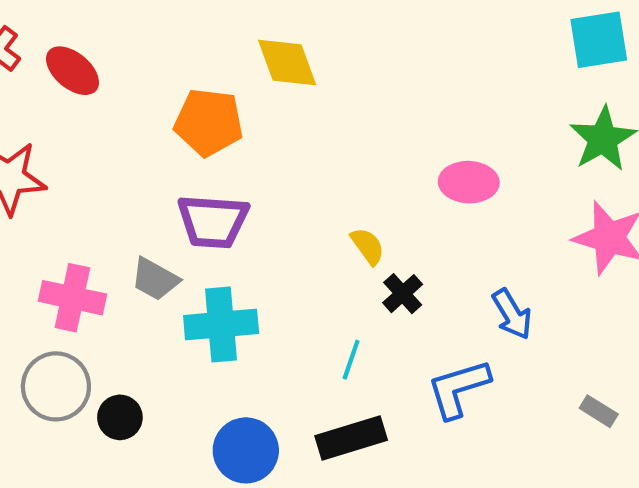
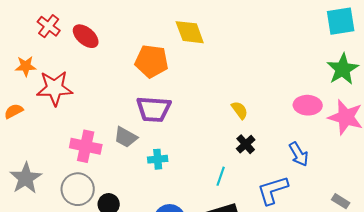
pink ellipse: (469, 182) -> (308, 105), moved
yellow semicircle: (368, 246) -> (240, 110), moved
cyan cross: (221, 325) -> (158, 159), size x0.6

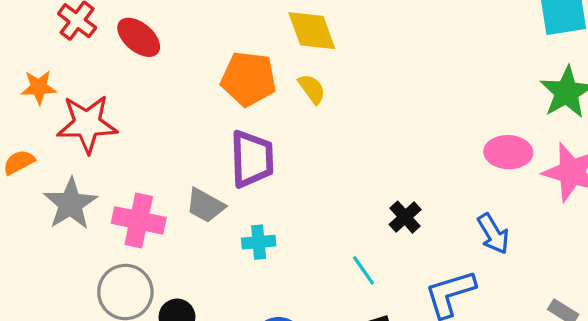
purple trapezoid: (154, 109) -> (252, 159), turned -96
yellow semicircle: (240, 110) -> (312, 89), moved
cyan line: (221, 176) -> (363, 270), turned -54
gray star: (26, 178) -> (70, 204), moved

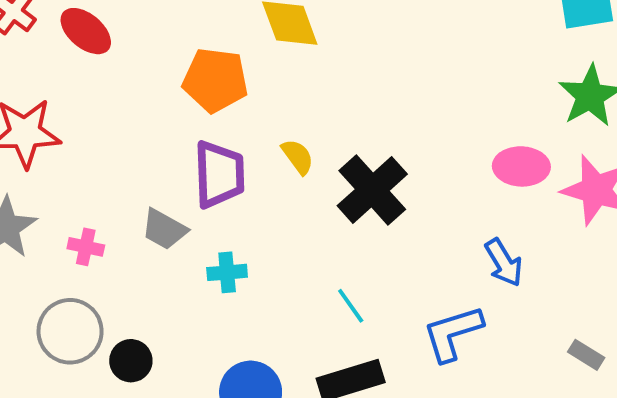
yellow semicircle: (312, 89) -> (298, 157), moved
black cross: (405, 217) -> (372, 190), moved, size x1.8
pink cross: (139, 220) -> (86, 247), size x0.6

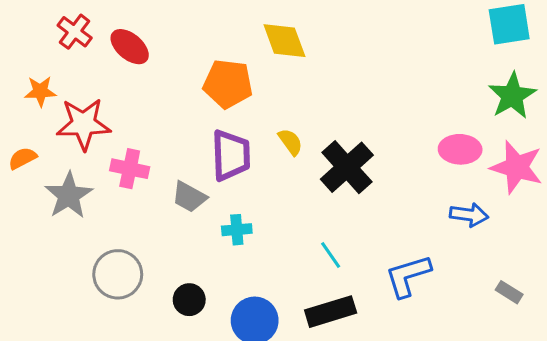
pink cross: (86, 247) -> (130, 169), moved, size x1.4
blue arrow: (504, 263) -> (469, 215), moved, turned -51
black circle: (131, 361) -> (189, 300), moved

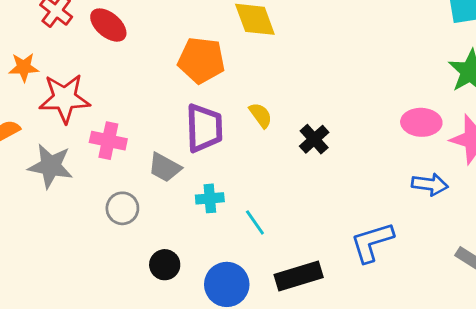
black cross: (347, 167) -> (314, 139), size x0.6
gray star: (69, 195) -> (50, 166), turned -30
cyan line: (331, 255) -> (255, 222), moved
gray circle: (118, 274) -> (122, 208), moved, size x0.7

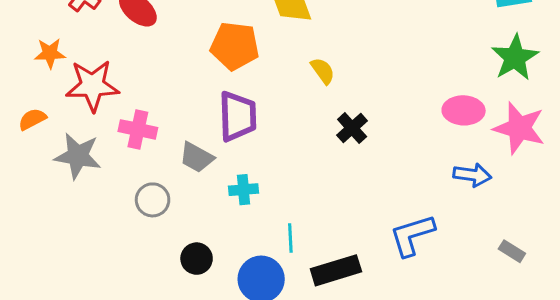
yellow semicircle: (261, 115) -> (323, 71), moved
cyan line: (255, 222) -> (290, 238), moved, turned 32

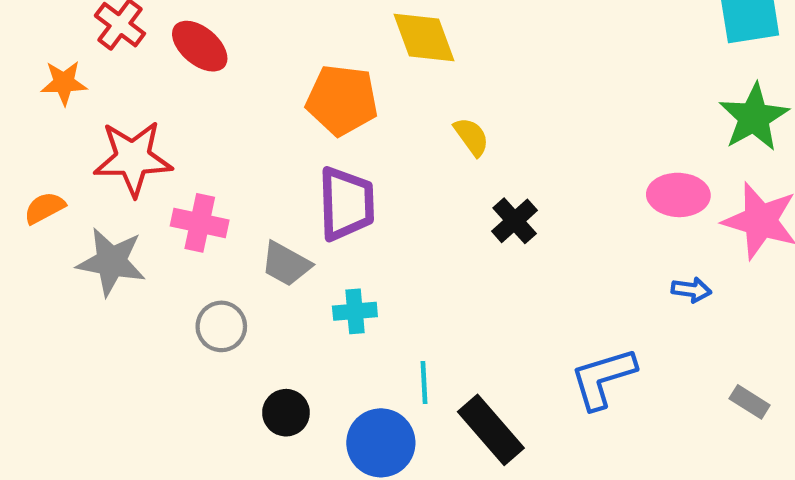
orange star: (50, 53) -> (64, 83), moved
blue arrow: (472, 175) -> (691, 290), size x0.7
black rectangle: (336, 270) -> (491, 430), turned 66

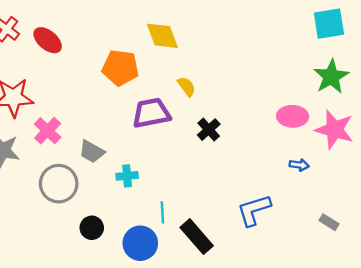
purple trapezoid: (346, 204) -> (151, 113), moved, turned -99
pink cross: (200, 223) -> (48, 131), turned 32
gray circle: (221, 326) -> (59, 184), size x1.5

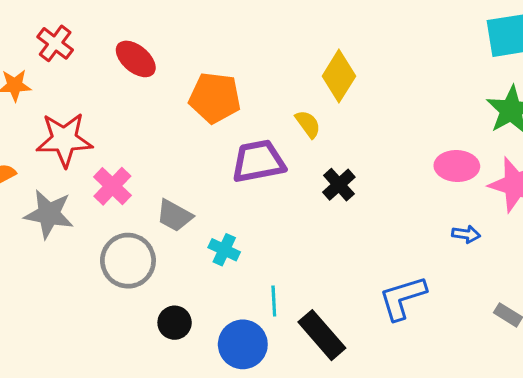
yellow diamond: (162, 36) -> (339, 76), moved, turned 52
red ellipse: (48, 40) -> (136, 59), moved
cyan cross: (127, 176) -> (224, 250), turned 30

